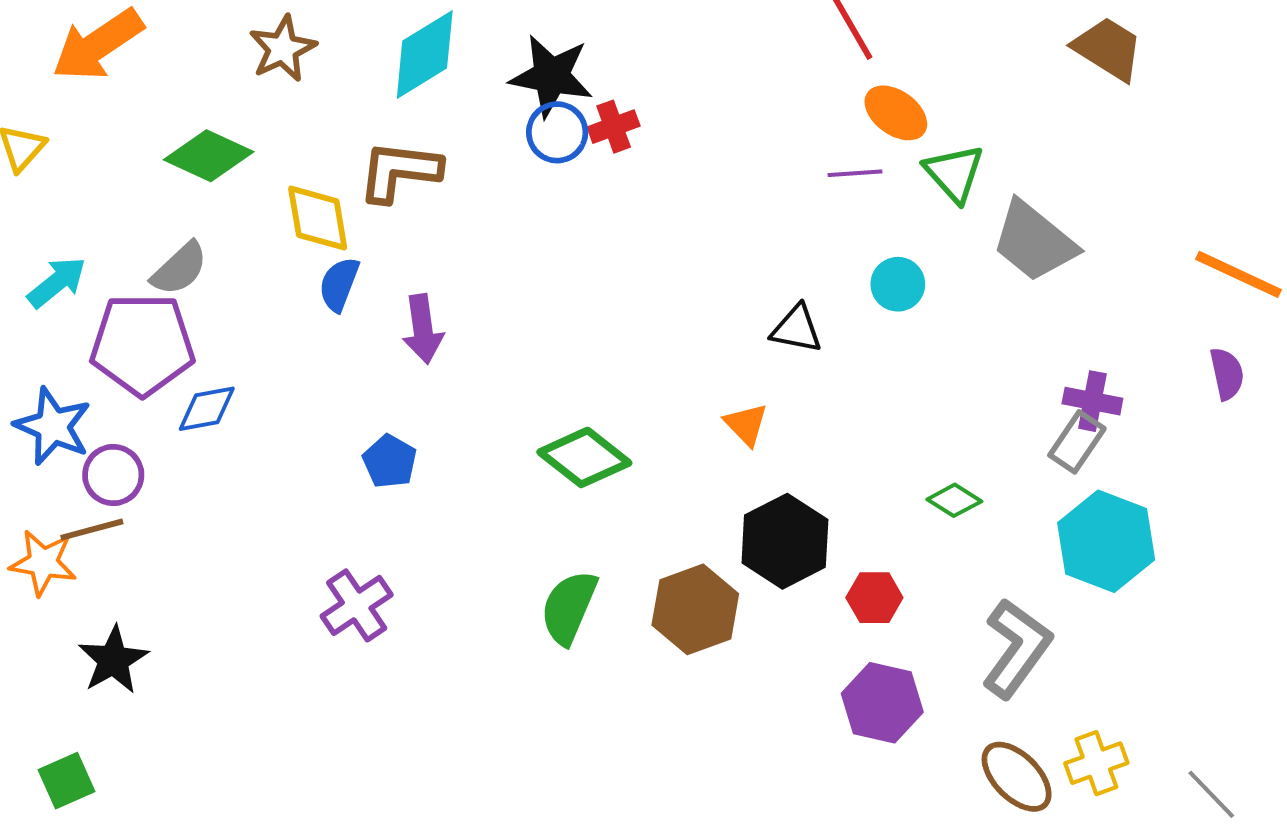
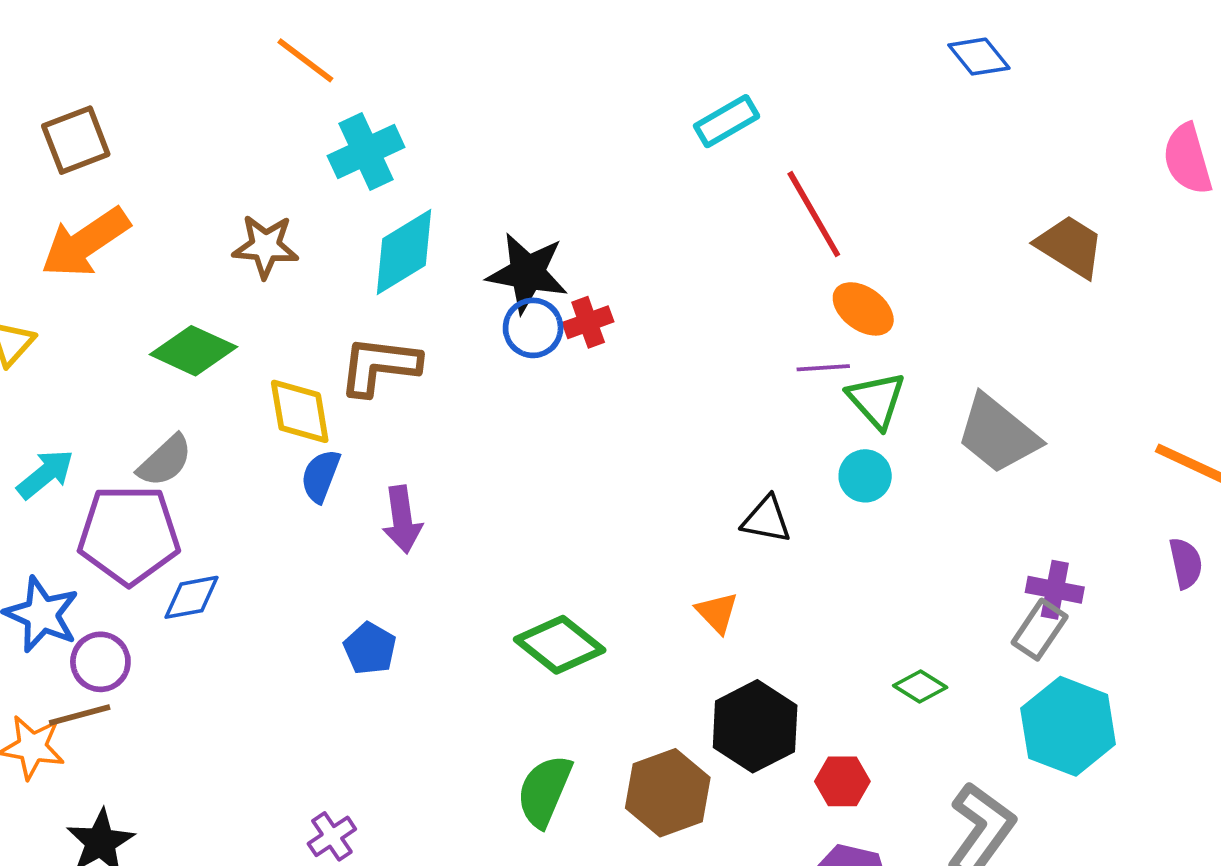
brown star: (283, 49) -> (266, 246), turned 30
green triangle: (954, 173) -> (876, 400), moved
purple cross: (357, 605) -> (332, 836), moved, size x0.7

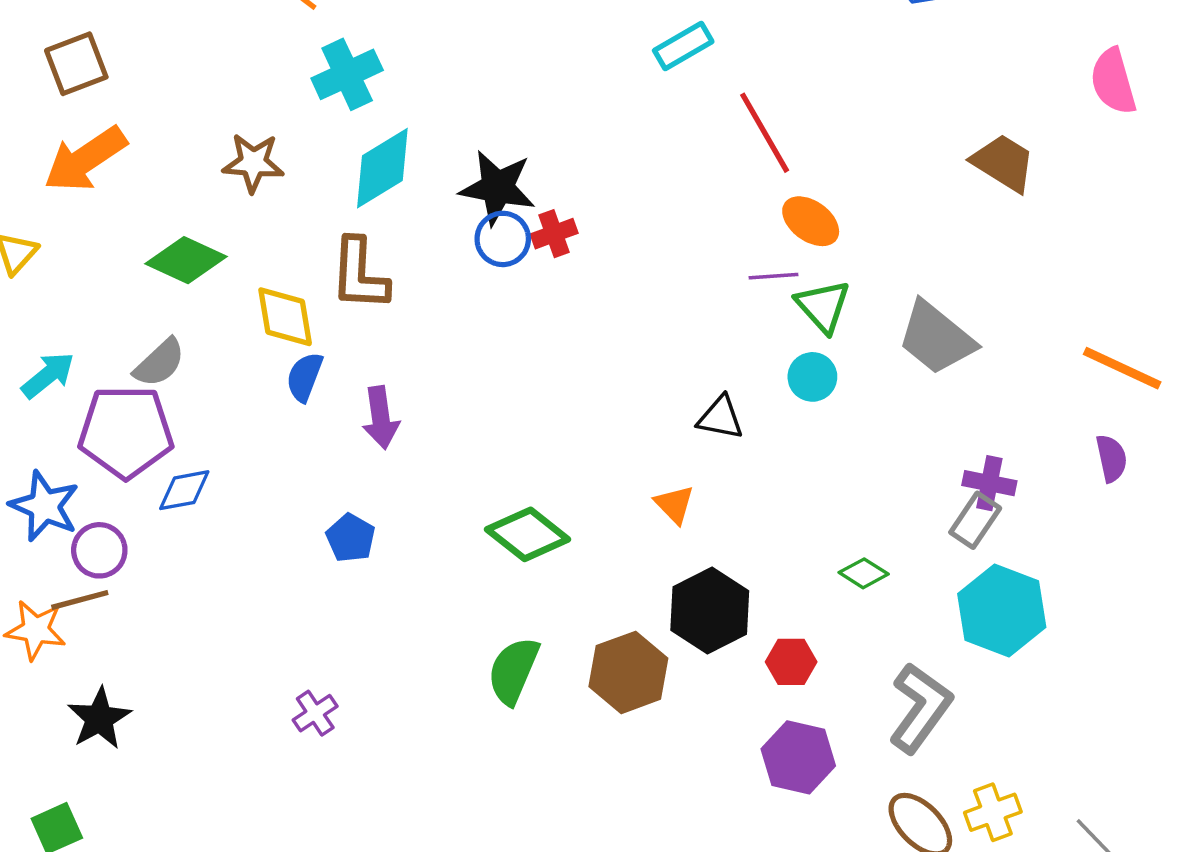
brown L-shape: (379, 366) -> (359, 274), turned -94

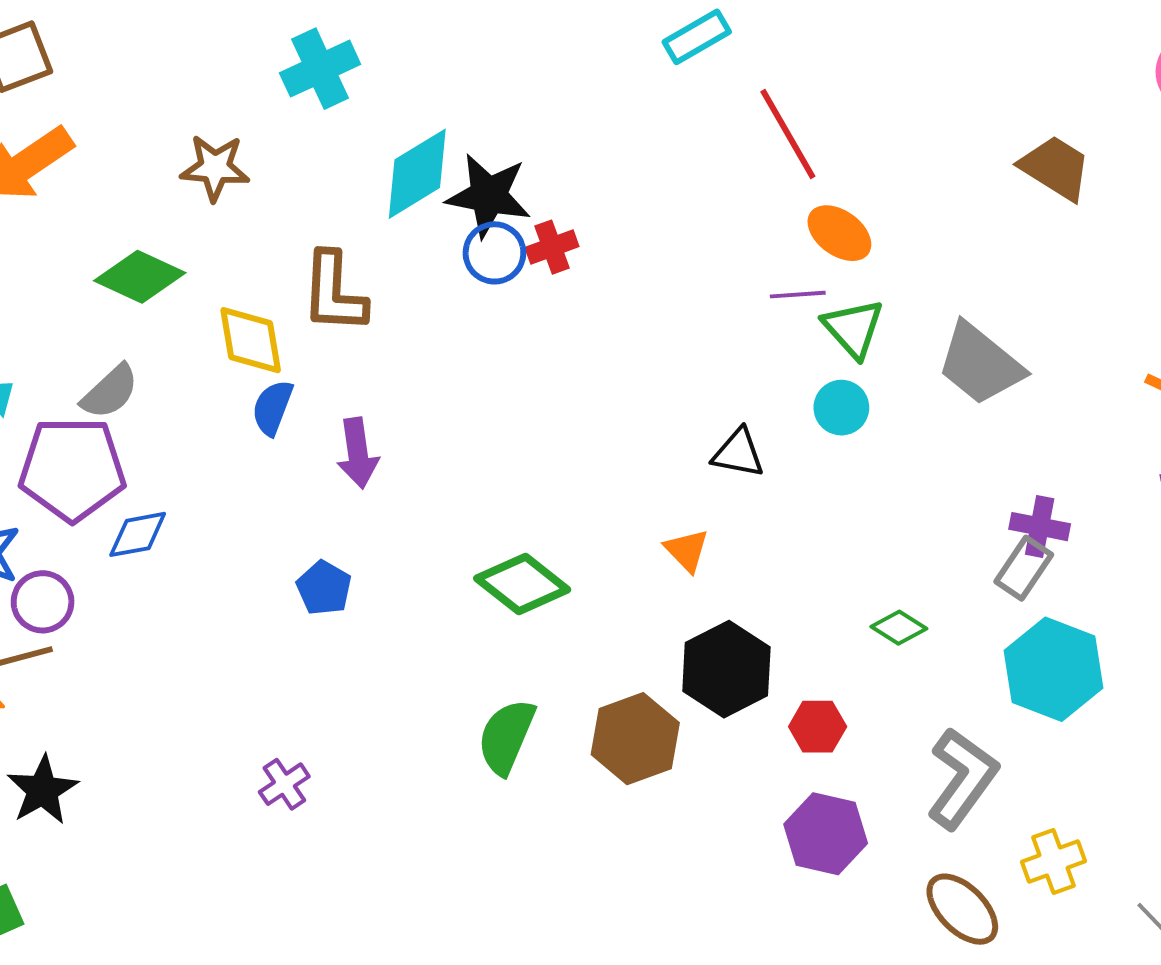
cyan diamond: (382, 168) -> (417, 174), moved
yellow cross: (993, 812) -> (1053, 862), moved

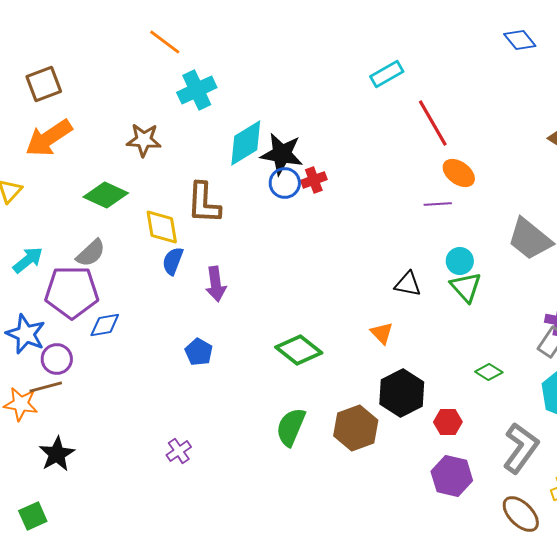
green triangle: (853, 328) -> (466, 287), moved

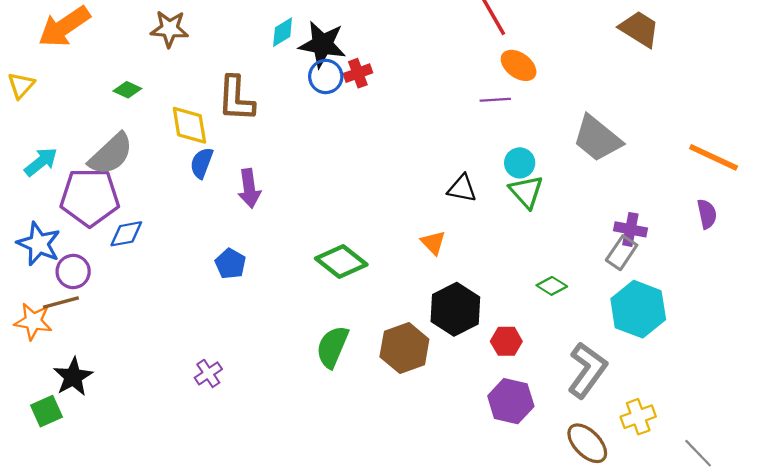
cyan diamond: (246, 143) -> (283, 32), size x0.6
green diamond: (106, 195) -> (127, 90), size x0.6
gray semicircle: (91, 253) -> (111, 154), size x1.4
green square: (33, 516) -> (47, 411), moved

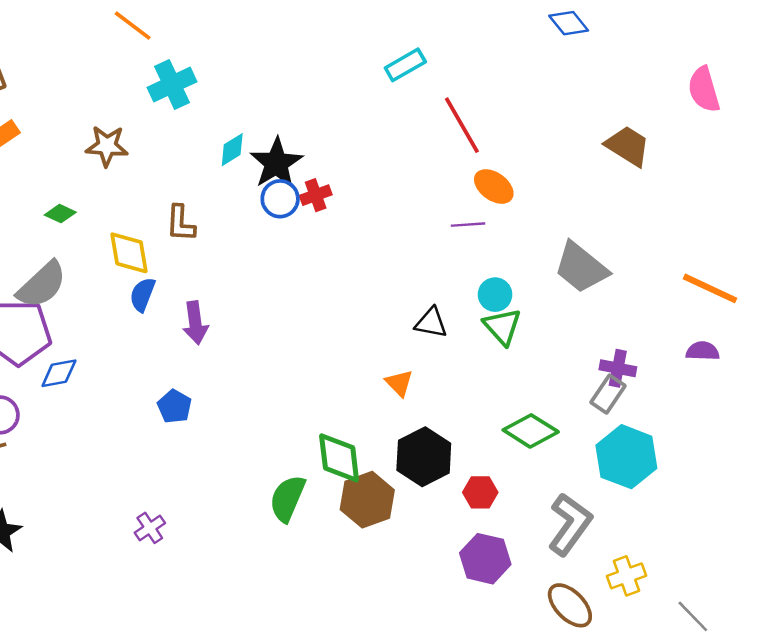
black star: (322, 44) -> (276, 163), turned 30
brown L-shape: (236, 99) -> (181, 223), size x0.7
purple semicircle: (707, 214) -> (703, 351), turned -76
green diamond: (341, 262) -> (339, 458), moved, turned 45
green diamond: (552, 286) -> (531, 431), size x1.6

